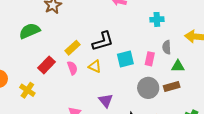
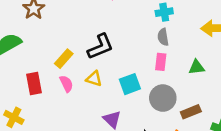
gray semicircle: (167, 47) -> (163, 37), moved
cyan square: (125, 59) -> (130, 84), moved
red rectangle: (47, 65) -> (34, 83), turned -48
brown rectangle: (172, 87) -> (191, 112), moved

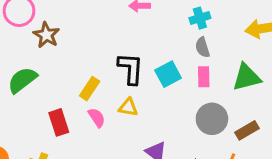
black L-shape: (100, 47) -> (131, 69), turned -56
green triangle: (197, 67) -> (247, 77), size x1.5
cyan square: (130, 84) -> (168, 74), moved

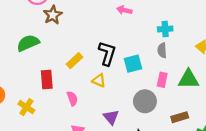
pink rectangle: (204, 77) -> (162, 80), moved
pink semicircle: (97, 118) -> (72, 98), moved
gray circle: (212, 119) -> (145, 101), moved

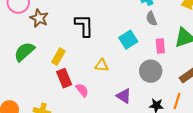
black L-shape: (107, 53) -> (84, 26), moved
yellow rectangle: (75, 61) -> (58, 57), moved
red rectangle: (47, 80) -> (64, 78), moved

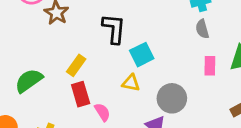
cyan square: (128, 40) -> (142, 55), moved
green semicircle: (24, 52) -> (29, 81), moved
gray circle: (151, 71) -> (172, 98), moved

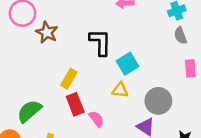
green semicircle: (29, 81) -> (29, 111), moved

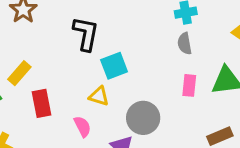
yellow rectangle: (69, 79) -> (19, 73), moved
pink semicircle: (96, 119) -> (82, 126), moved

